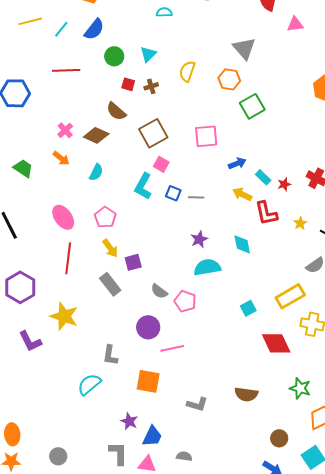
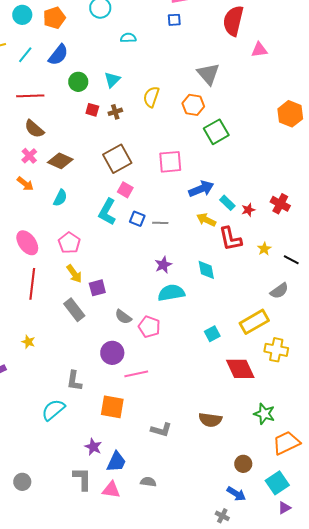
brown semicircle: (116, 111) -> (34, 129), moved
blue arrow: (237, 163) -> (201, 189), size x1.4
yellow star: (64, 316) -> (28, 342), size x0.5

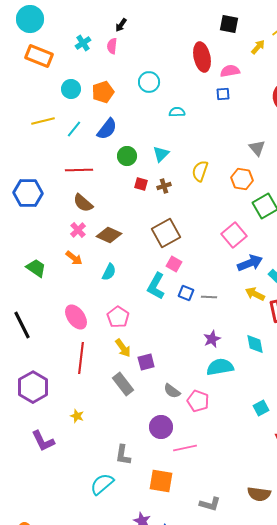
gray triangle: (208, 74) -> (257, 148), size x0.7
pink square: (170, 162) -> (234, 235), moved, turned -35

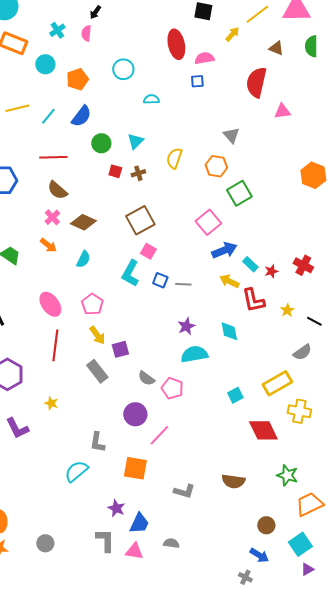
cyan circle: (71, 89) -> (45, 64), moved
pink line: (185, 448) -> (159, 435), turned -35

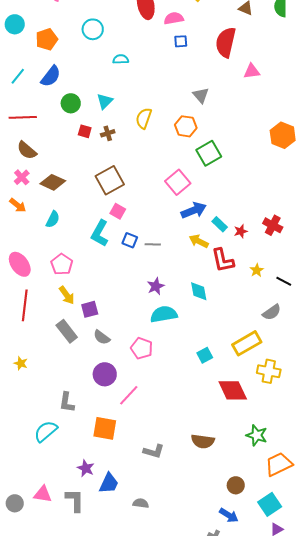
blue square: (197, 81) -> (181, 41), moved
gray semicircle: (146, 378) -> (102, 337), moved
pink triangle: (134, 551) -> (43, 494), moved

